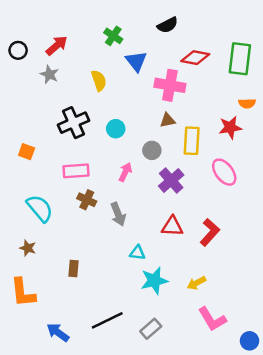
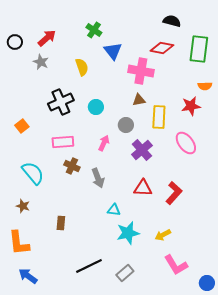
black semicircle: (168, 25) -> (172, 21), moved, turned -138
orange square: (27, 152) -> (22, 126), turned 32
blue arrow: (58, 332) -> (28, 276), moved

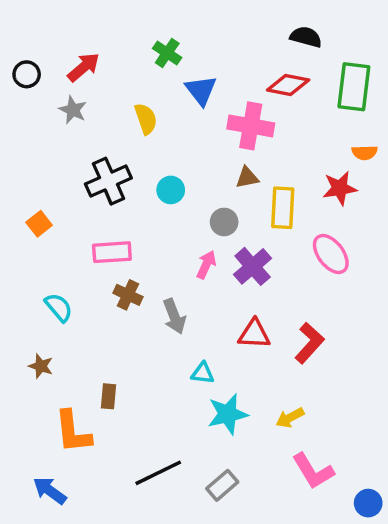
pink arrow: (104, 143) -> (206, 265), moved
cyan semicircle: (33, 173) -> (59, 307), size x0.7
orange L-shape: (19, 243) -> (73, 432), moved

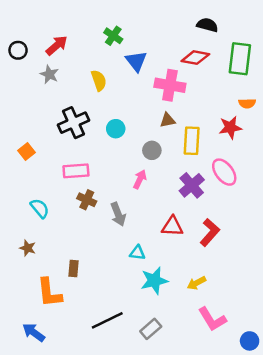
purple cross: (253, 266) -> (192, 185), moved

